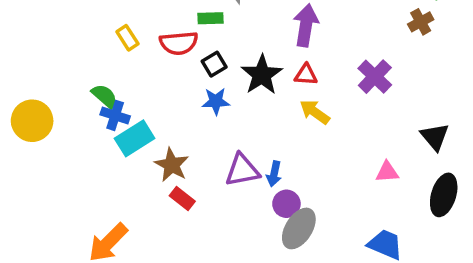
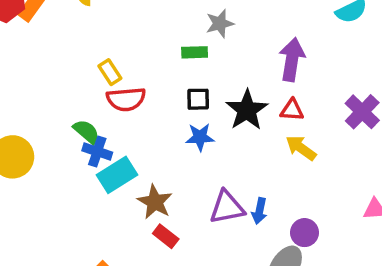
red semicircle: (179, 43) -> (126, 99), moved
black square: (214, 64) -> (198, 99), turned 30
purple circle: (286, 204) -> (304, 233), moved

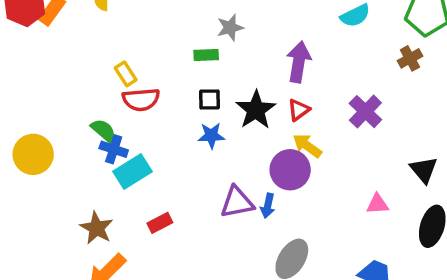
red triangle: (292, 110) -> (299, 110), turned -40
brown star: (155, 202) -> (97, 228), moved
purple circle: (304, 233) -> (290, 170), moved, size x1.5
red rectangle: (166, 236) -> (160, 223), moved, turned -65

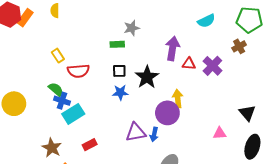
yellow rectangle: (126, 74) -> (58, 56), moved
red triangle: (299, 110) -> (189, 64), moved, turned 40
purple cross: (365, 112) -> (212, 66), moved
yellow arrow: (307, 146) -> (178, 99), turned 48

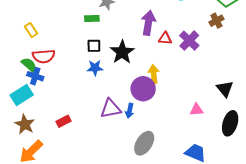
red semicircle: (78, 71) -> (44, 56), moved
cyan rectangle: (73, 114) -> (22, 95), moved

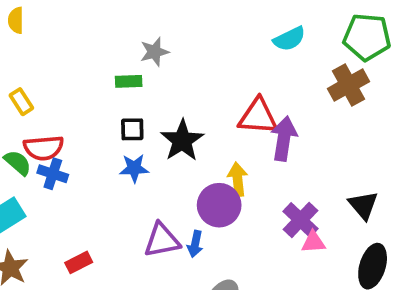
brown cross: (216, 21) -> (349, 85), size x1.5
purple arrow: (148, 23) -> (284, 139), moved
red triangle: (165, 38) -> (258, 116), size x1.6
purple cross: (189, 41) -> (300, 220), moved
blue cross: (35, 76) -> (53, 174), moved

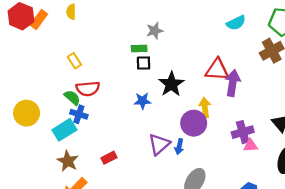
black square: (132, 129) -> (144, 63), moved
blue cross: (53, 174) -> (79, 114), moved
purple cross: (300, 220) -> (243, 132), turned 30
purple triangle: (162, 240) -> (159, 144), turned -30

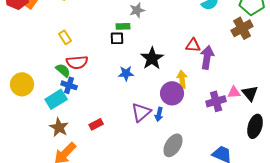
black square: (144, 63) -> (117, 38), moved
red triangle: (217, 70) -> (193, 45), size x0.7
pink triangle: (251, 145) -> (234, 92), moved

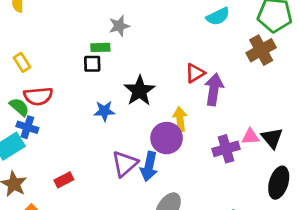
red triangle: (193, 45) -> (195, 73), turned -35
blue arrow: (159, 114) -> (149, 166), size x1.5

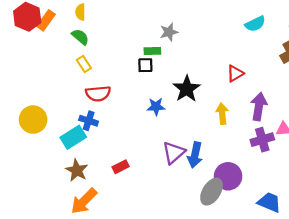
purple arrow: (214, 89) -> (259, 107), moved
green semicircle: (19, 107) -> (80, 37), moved
purple circle: (167, 138) -> (228, 176), moved

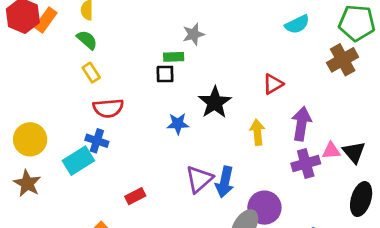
brown star: (77, 170) -> (27, 183), moved

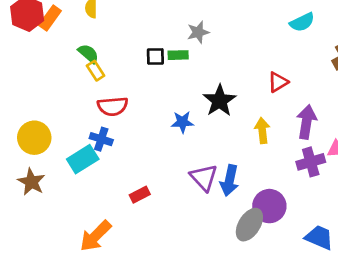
green semicircle: (87, 40) -> (88, 54), moved
black square: (165, 74) -> (155, 56), moved
purple triangle: (199, 179) -> (204, 178), turned -32

